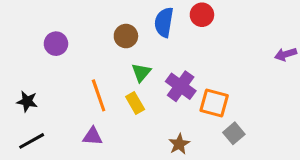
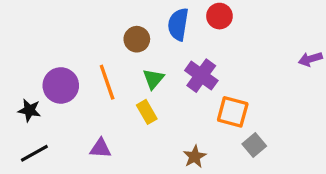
purple circle: (56, 44) -> (61, 85), moved, size x1.4
purple cross: (181, 86) -> (201, 76), moved
orange line: (99, 95) -> (107, 82), moved

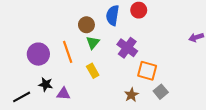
green triangle: (153, 79) -> (93, 43), moved
black star: (29, 110) -> (46, 84), moved
brown star: (195, 157) -> (131, 95), moved

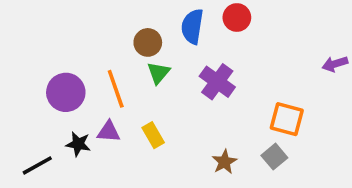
yellow rectangle: (93, 71) -> (153, 135), moved
orange square: (147, 71) -> (287, 119), moved
purple triangle: (63, 94) -> (109, 132), moved

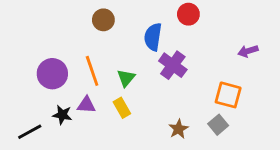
blue semicircle: (192, 26) -> (153, 37), moved
brown circle: (148, 42) -> (103, 20), moved
purple arrow: (335, 64) -> (248, 51), moved
green triangle: (158, 73) -> (126, 78), moved

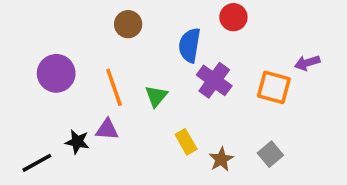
purple circle: (52, 74) -> (56, 73), moved
orange square: (228, 95) -> (274, 87), moved
yellow rectangle: (122, 108) -> (186, 142), moved

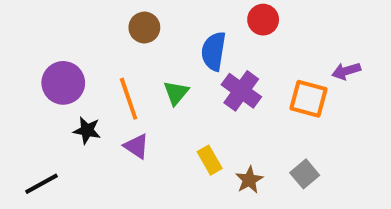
green triangle: (156, 96) -> (176, 93), moved
purple triangle: (107, 130) -> (136, 146), moved, turned 30
black star: (77, 142) -> (87, 130), moved

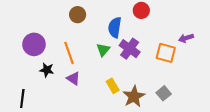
green triangle: (176, 93) -> (103, 50), moved
brown star: (249, 180) -> (134, 96), size x1.5
black line: (41, 184) -> (22, 99), turned -54

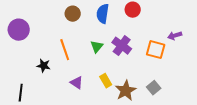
blue semicircle: (115, 27) -> (103, 14), moved
purple circle: (34, 44) -> (19, 30), moved
purple triangle: (73, 78) -> (77, 83), moved

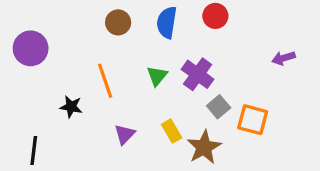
orange square: (156, 50) -> (253, 120), moved
purple triangle: (77, 83) -> (125, 134), turned 40
gray square: (154, 88) -> (219, 107), moved

